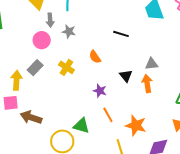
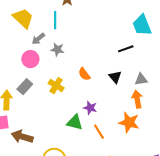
gray arrow: (50, 20) -> (38, 39), turned 56
black line: (121, 34) -> (126, 49), moved, turned -35
black triangle: (126, 76) -> (115, 77), moved
orange star: (136, 125) -> (129, 122), moved
green triangle: (81, 126) -> (75, 122), moved

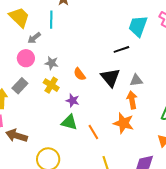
cyan trapezoid: (142, 25) -> (138, 26), turned 40
gray star: (57, 50) -> (52, 63), moved
black triangle: (115, 77) -> (110, 77), size x1.5
purple star: (90, 108) -> (73, 101), moved

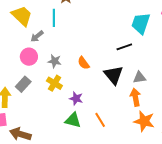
orange semicircle: (80, 74) -> (84, 63), moved
orange star: (123, 123) -> (144, 121), moved
orange line: (93, 132) -> (100, 120), moved

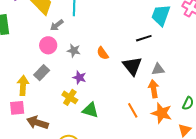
yellow cross: (54, 83) -> (70, 97), moved
purple star: (76, 98) -> (79, 77), moved
orange line: (100, 120) -> (133, 110), moved

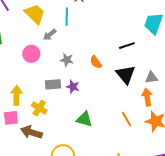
black line: (144, 38) -> (127, 46), moved
pink circle: (48, 45) -> (31, 54), moved
gray rectangle: (42, 73) -> (53, 84), moved, turned 42
yellow cross: (70, 97) -> (39, 108), moved

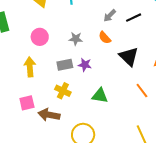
gray arrow: (50, 35) -> (110, 16), moved
black triangle: (126, 75) -> (129, 57), moved
yellow arrow: (17, 95) -> (30, 67), moved
yellow cross: (39, 108) -> (63, 91), moved

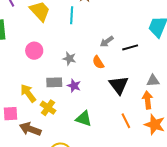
yellow arrow: (30, 67) -> (28, 93), moved, turned -42

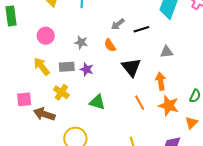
gray triangle: (153, 81) -> (167, 52), moved
yellow arrow: (28, 93) -> (42, 66), moved

